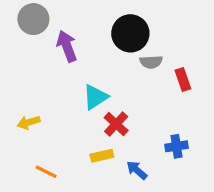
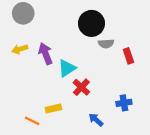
purple arrow: (67, 46) -> (46, 54), moved
yellow arrow: (29, 122) -> (20, 49), moved
yellow rectangle: (102, 156) -> (53, 108), moved

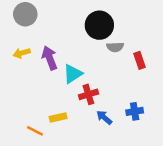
red cross: (81, 87) -> (88, 94), turned 30
blue arrow: (96, 120) -> (104, 117), moved

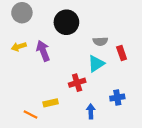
black circle: (99, 25) -> (66, 22), moved
cyan triangle: (73, 74) -> (96, 64), moved
blue arrow: (104, 117) -> (91, 111), moved, turned 48

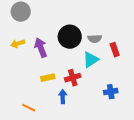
black circle: (66, 22) -> (70, 37), moved
yellow rectangle: (51, 103) -> (48, 78), moved
blue arrow: (91, 111) -> (63, 97), moved

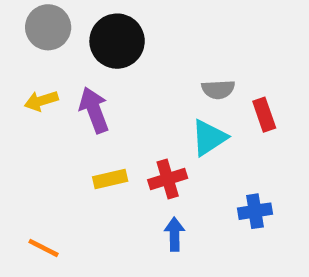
black circle: (70, 37) -> (117, 41), moved
blue arrow: (63, 97) -> (175, 234), moved
orange line: (29, 108) -> (44, 248), moved

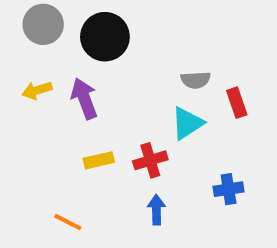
orange line: (44, 248) -> (68, 222), moved

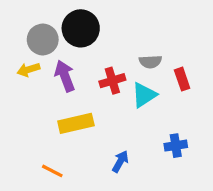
gray circle: (43, 24) -> (43, 39), moved
yellow rectangle: (99, 160) -> (76, 123), size x1.5
red cross: (150, 160) -> (112, 81), moved
blue arrow: (156, 210) -> (120, 161), turned 30

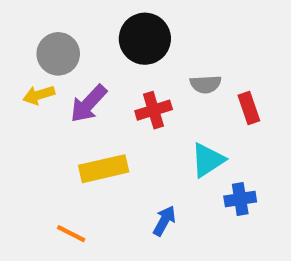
black circle: (81, 28) -> (145, 39), moved
purple arrow: (65, 76) -> (89, 104), turned -116
cyan triangle: (144, 95) -> (208, 160), moved

